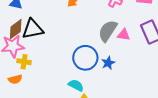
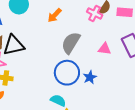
gray semicircle: (108, 31) -> (71, 43), moved

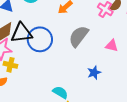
blue circle: (67, 73) -> (40, 39), moved

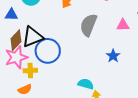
blue circle: (40, 39) -> (48, 51), moved

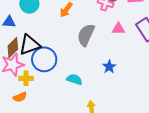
pink triangle: (123, 25) -> (118, 29), moved
cyan semicircle: (86, 84) -> (74, 79), moved

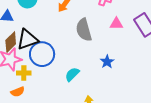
gray semicircle: (86, 35) -> (84, 30), turned -40
cyan semicircle: (74, 79) -> (72, 74), turned -63

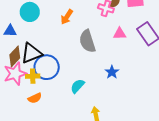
yellow cross: (24, 73) -> (33, 76), moved
orange semicircle: (18, 92) -> (35, 98), moved

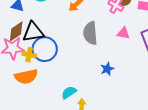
cyan semicircle: (78, 86) -> (69, 92), moved
orange semicircle: (35, 98) -> (26, 77), size x1.6

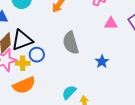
gray semicircle: (90, 33) -> (71, 43), moved
blue circle: (45, 49) -> (37, 55), size x0.6

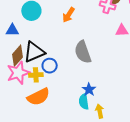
blue star: (102, 62) -> (89, 90), moved
cyan semicircle: (69, 92) -> (84, 102), turned -49

